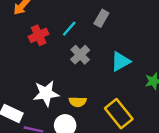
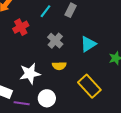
cyan line: (69, 29) -> (45, 11), moved
yellow semicircle: (78, 102) -> (59, 66), moved

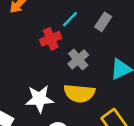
red cross: (21, 27) -> (51, 39), moved
yellow semicircle: (59, 66) -> (79, 93), size x1.6

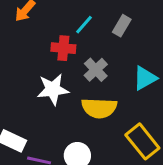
red cross: (51, 39) -> (63, 48), turned 30
white star: (39, 99) -> (53, 89), moved

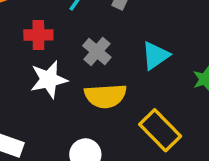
red cross: (63, 48) -> (38, 35), moved

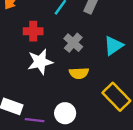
yellow semicircle: (105, 96) -> (79, 73), size x0.7

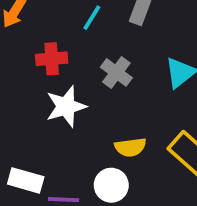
yellow semicircle: (79, 73) -> (130, 147), moved

